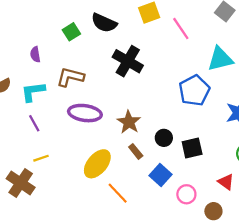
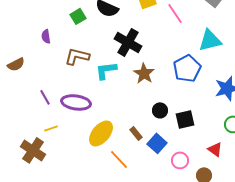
cyan L-shape: (33, 92) -> (106, 70), moved
purple ellipse: (85, 113) -> (76, 102), moved
brown star: (129, 122) -> (144, 73), moved
brown rectangle: (136, 151) -> (136, 133), moved

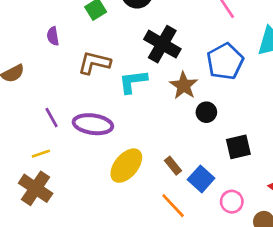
blue pentagon: (187, 68) -> (225, 61), moved
black circle: (160, 110) -> (206, 112), moved
yellow line: (51, 128) -> (41, 154), moved
orange line: (119, 159) -> (173, 206), moved

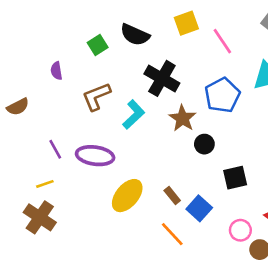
brown L-shape: (94, 63) -> (96, 96), turned -36
cyan L-shape: (133, 81) -> (134, 114), turned 144
pink circle: (232, 202) -> (240, 230), moved

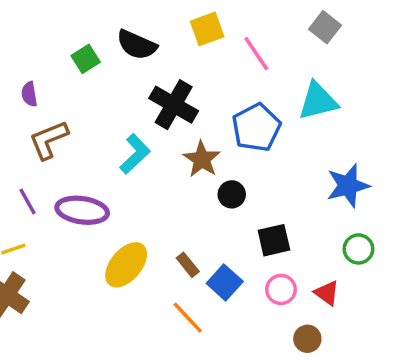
brown L-shape: (96, 96) -> (49, 140), moved
pink circle: (240, 230) -> (281, 289), moved

